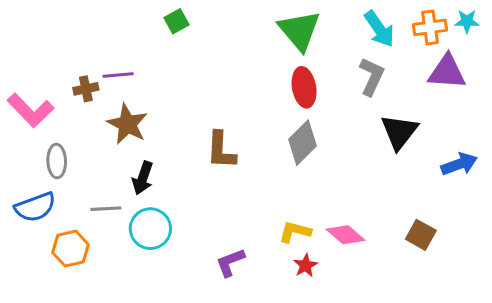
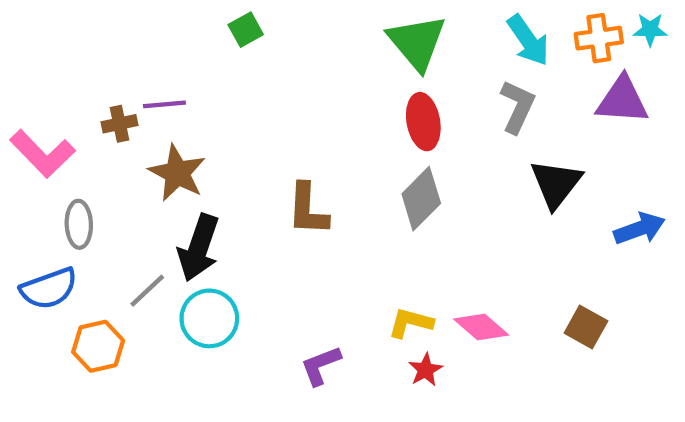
black arrow: (143, 178) -> (199, 248), size x1.4
gray line: (106, 209) -> (147, 291), turned -40

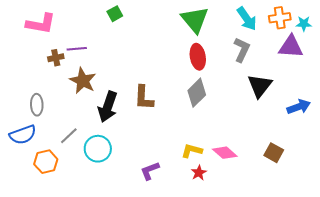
cyan star: (650, 30) -> (304, 24), moved
pink L-shape: (42, 154) -> (41, 24), moved, turned -36
black arrow: (199, 248) -> (108, 107), moved

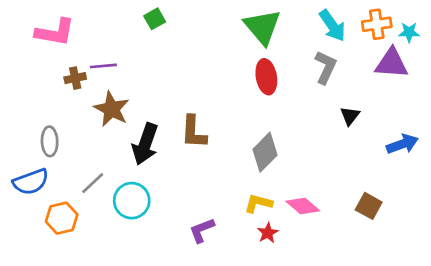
black triangle: (260, 86) -> (350, 116), size x0.6
gray diamond: (197, 93) -> (265, 152), moved

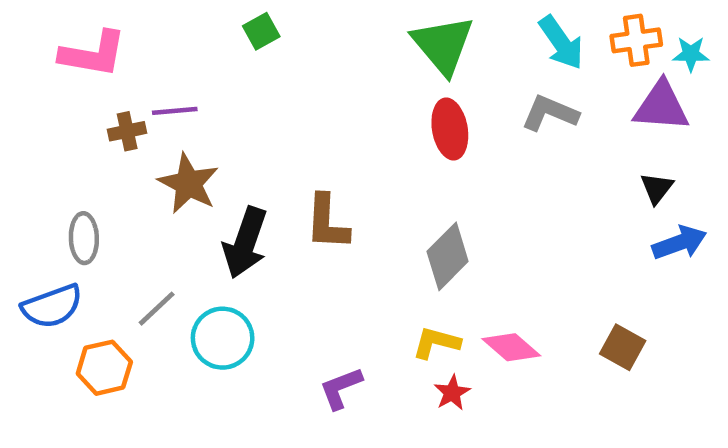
gray L-shape: (326, 67) -> (550, 113), turned -92
black triangle: (350, 116) -> (657, 188), moved

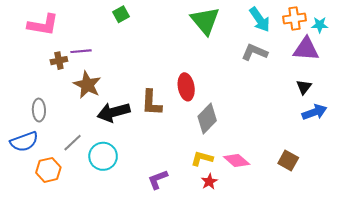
red ellipse: (450, 129) -> (186, 87), moved
black arrow: (245, 243) -> (114, 112), turned 56

